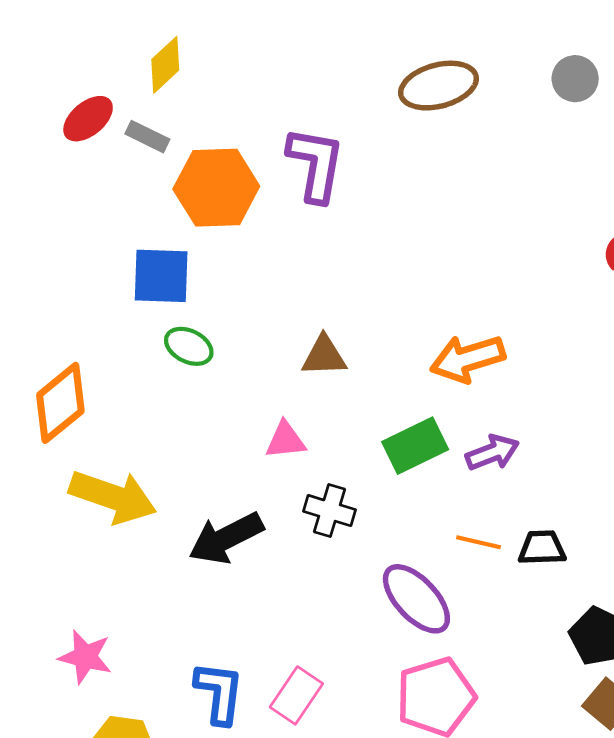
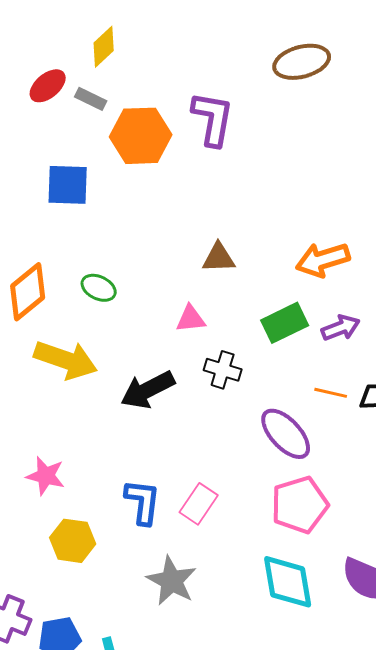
blue square: (161, 276) -> (68, 185), moved
green ellipse: (189, 346) -> (99, 288), moved

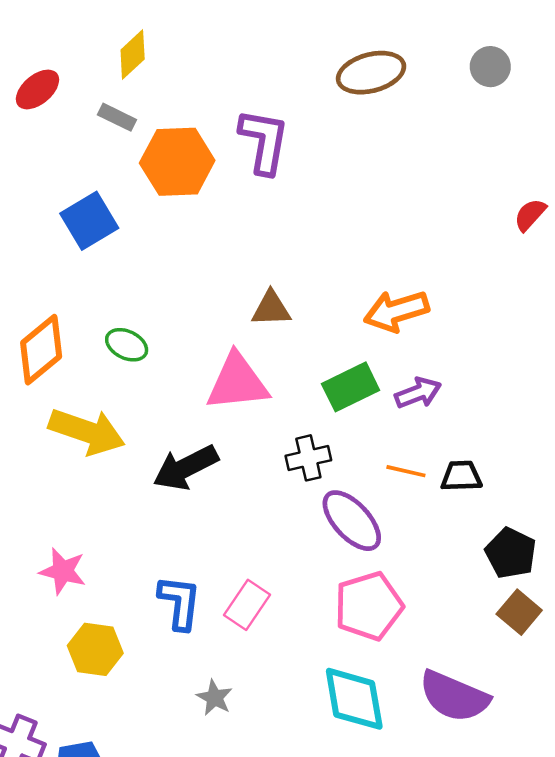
red ellipse: (48, 86) -> (37, 89), moved
blue square: (68, 185) -> (89, 221), turned -33
pink triangle: (191, 319) -> (237, 382), size x1.8
black cross: (223, 370) -> (308, 458), moved, turned -30
gray star: (172, 581) -> (215, 698), size x0.6

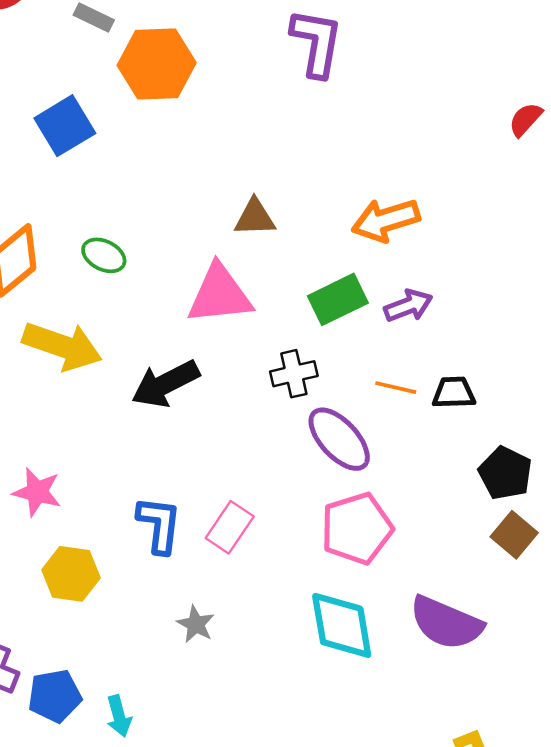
purple L-shape: (264, 141) -> (317, 43), moved

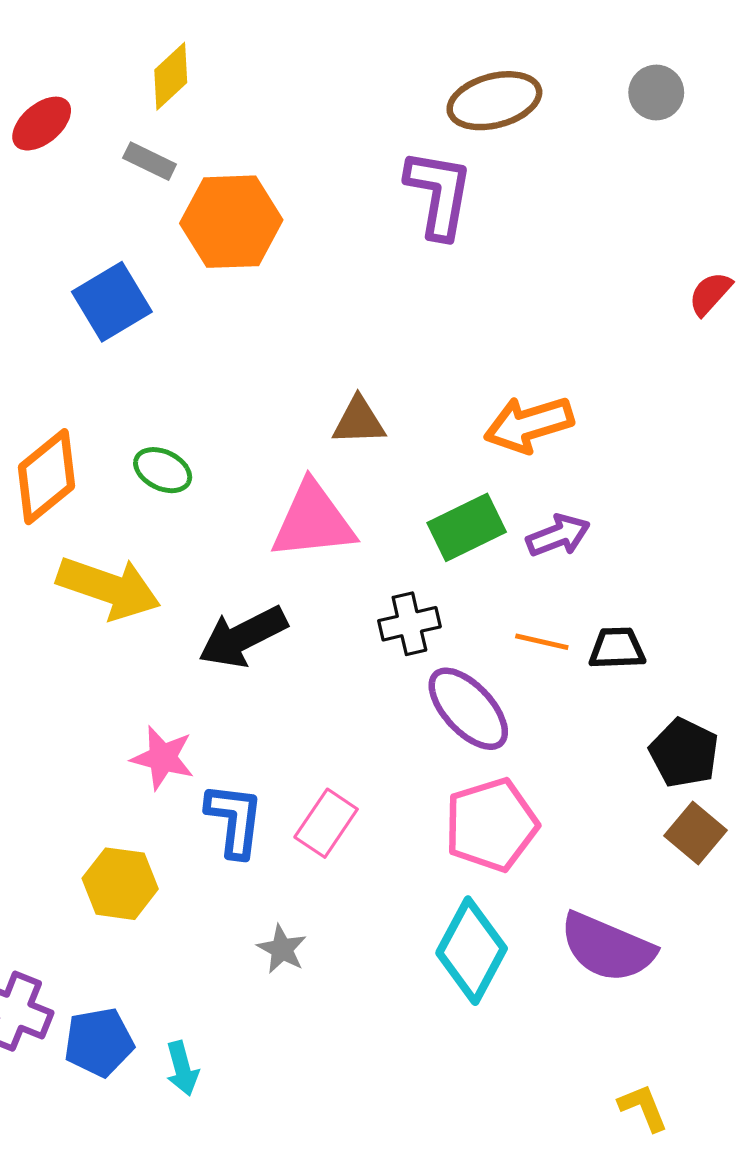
pink star: (37, 492) -> (163, 758), moved
cyan diamond: (342, 625) -> (472, 951), turned 38

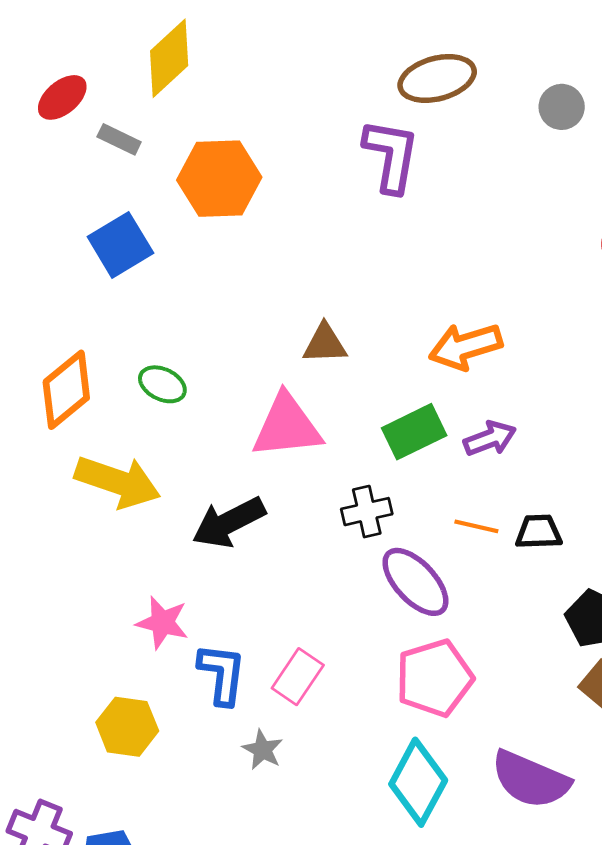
yellow diamond: (171, 76) -> (169, 58), size x1.4
gray circle: (656, 93) -> (562, 107), moved
gray rectangle: (150, 161) -> (119, 139), moved
gray star: (282, 949) -> (263, 750), moved

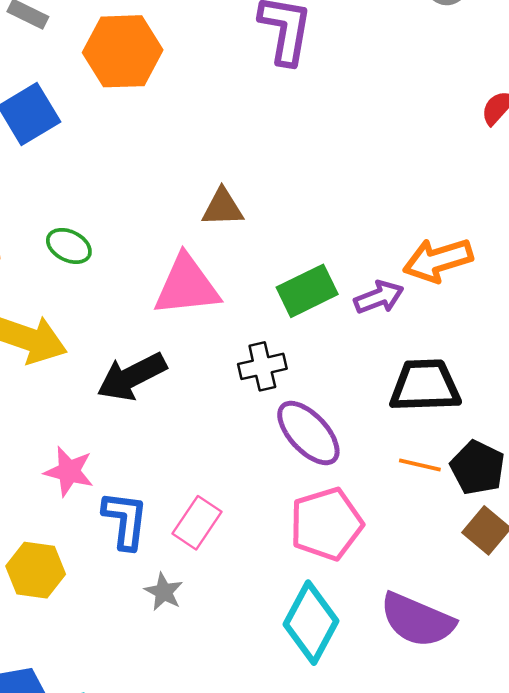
orange arrow: (466, 346) -> (438, 260), moved
orange line: (476, 526) -> (420, 465), moved
black trapezoid: (539, 532) -> (425, 386), size x1.6

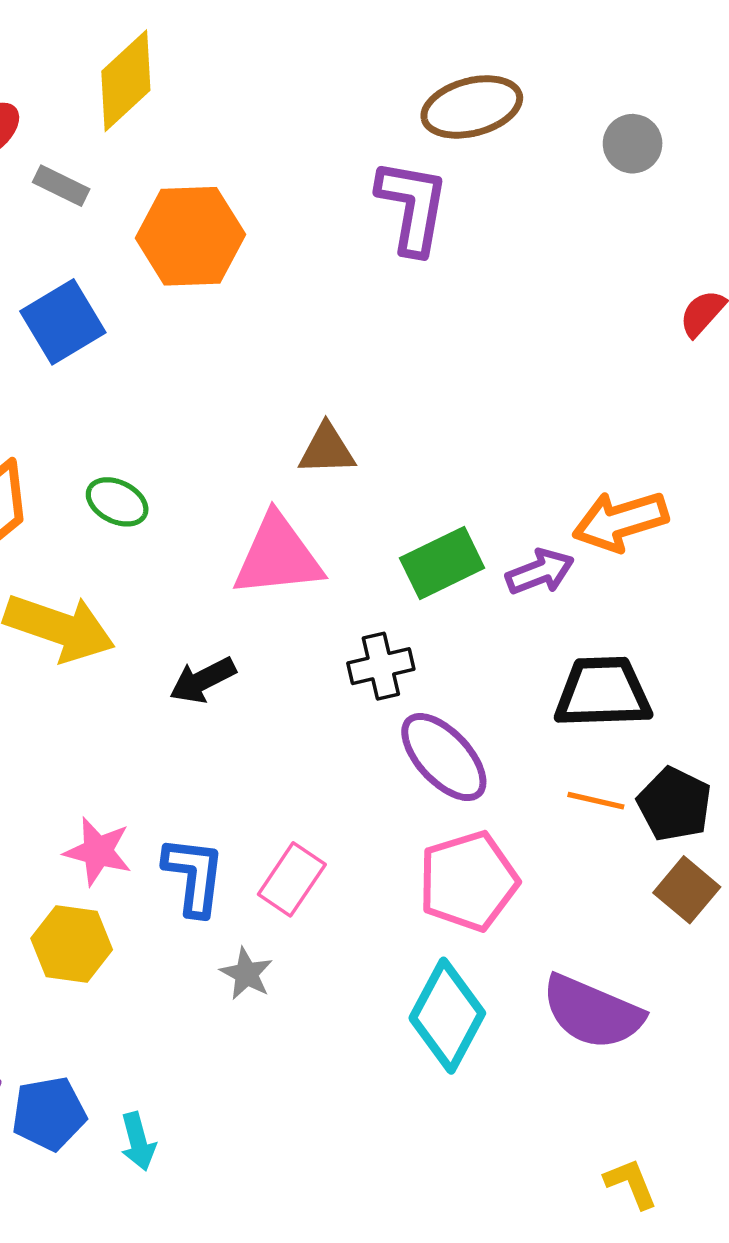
black arrow: (132, 377) -> (203, 680), size x0.7
pink star: (69, 471) -> (98, 851), moved

